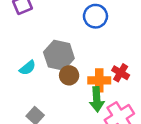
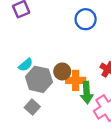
gray hexagon: (59, 55) -> (39, 79), moved
orange cross: (99, 80) -> (76, 80), moved

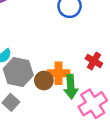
brown circle: (62, 71) -> (44, 81), moved

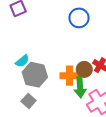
brown circle: (44, 81) -> (84, 69), moved

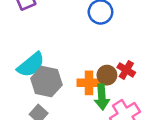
cyan semicircle: (22, 61) -> (31, 65), size x1.6

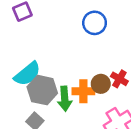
green arrow: (102, 97) -> (65, 99), moved

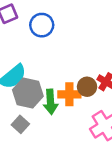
blue circle: (95, 23) -> (42, 25), moved

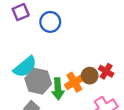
orange cross: (69, 94) -> (74, 82), turned -30

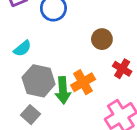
cyan semicircle: (25, 67) -> (22, 49), moved, size x0.6
brown circle: (90, 76) -> (102, 39), moved

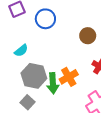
brown circle: (102, 39) -> (88, 36), moved

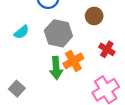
gray hexagon: (34, 76) -> (58, 33), moved
gray square: (27, 102) -> (17, 89), moved

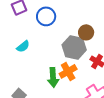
gray hexagon: (58, 33) -> (74, 47), moved

